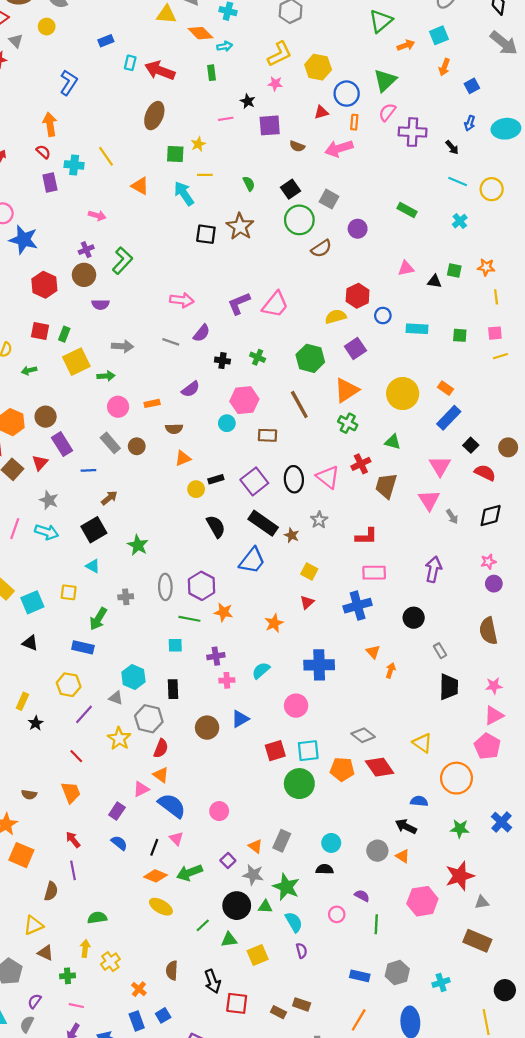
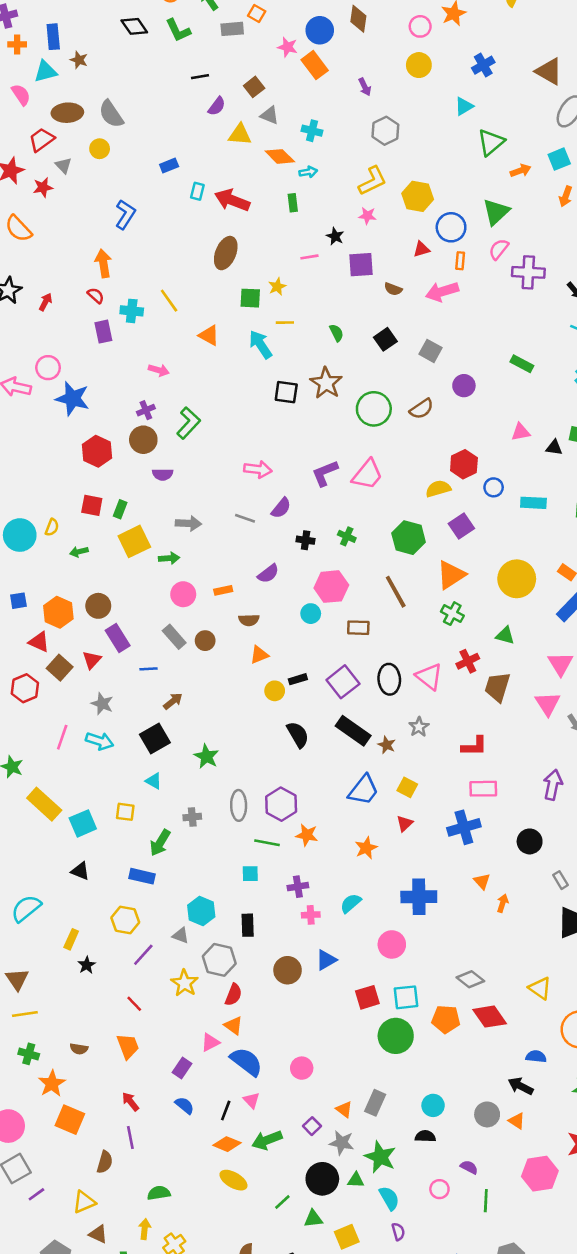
green circle: (299, 220) -> (374, 409), moved
blue trapezoid: (252, 561) -> (364, 790), moved

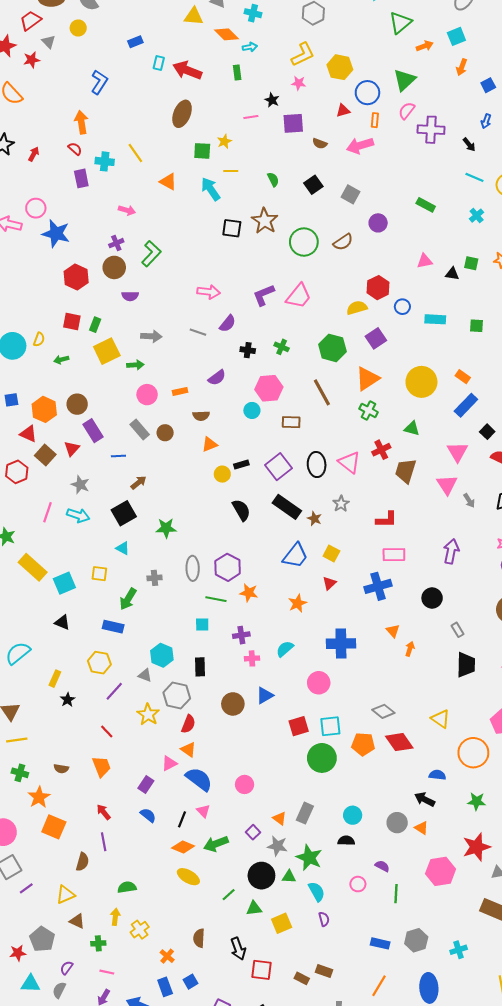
green star: (206, 756) -> (166, 528), turned -30

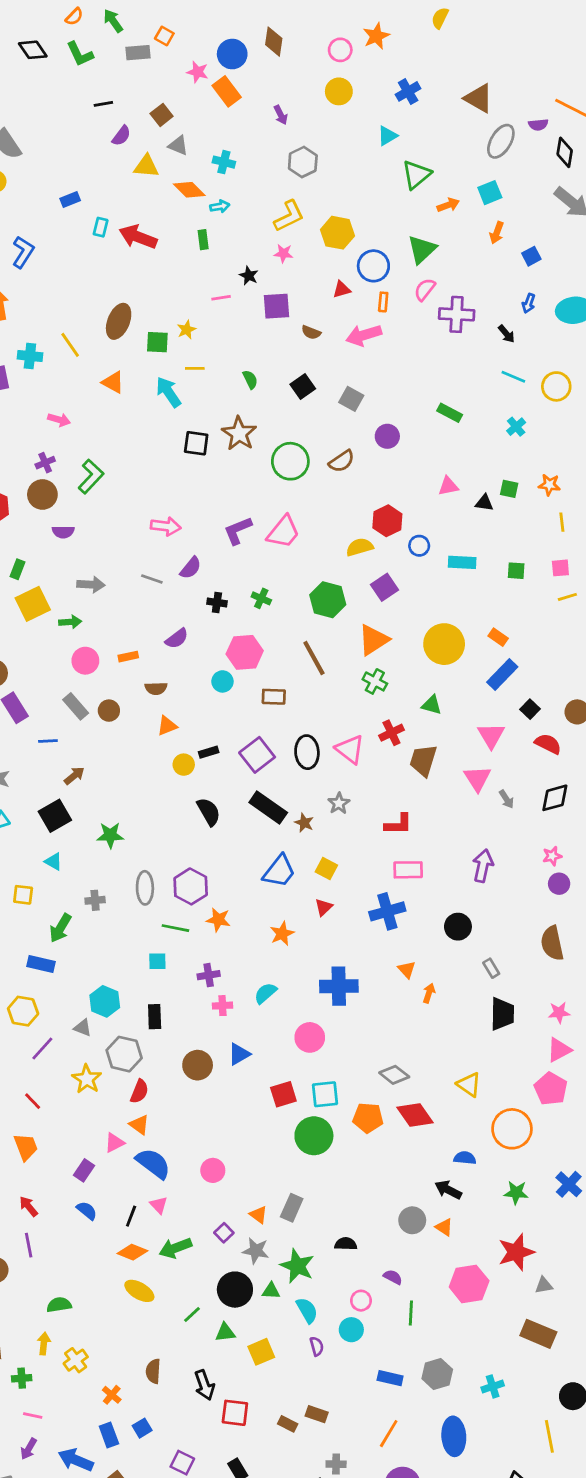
brown ellipse: (182, 114) -> (119, 321), moved
cyan circle: (353, 815) -> (351, 1330), moved

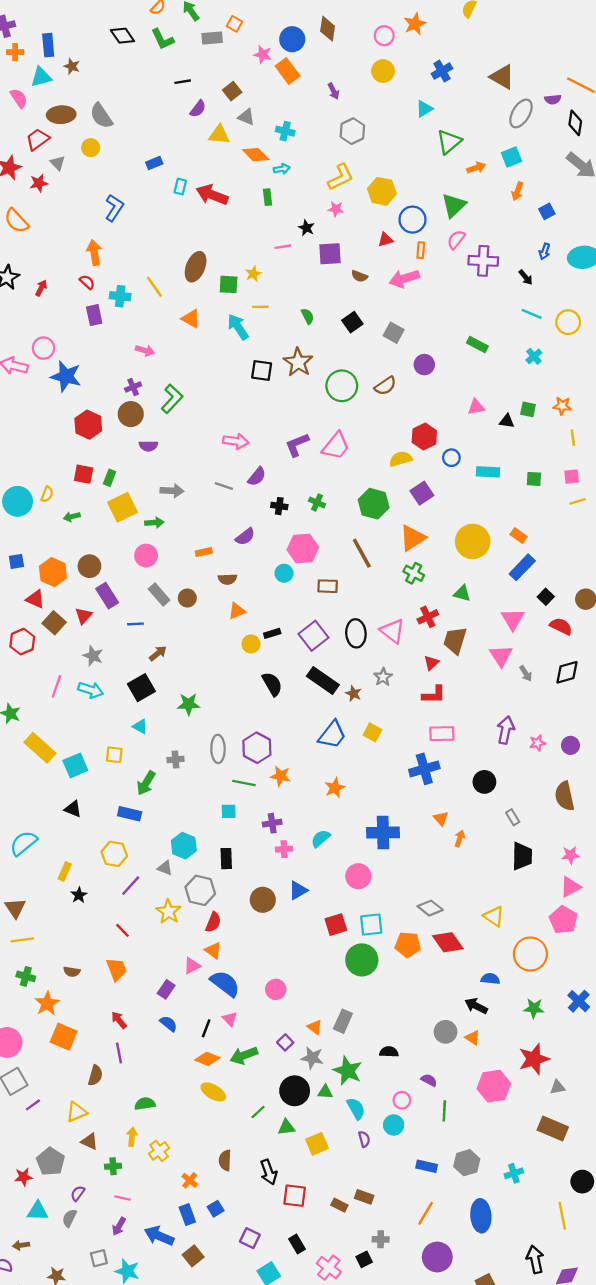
pink circle: (85, 661) -> (146, 556), moved
pink star: (552, 856) -> (537, 743), moved
red triangle: (324, 907) -> (431, 663), moved

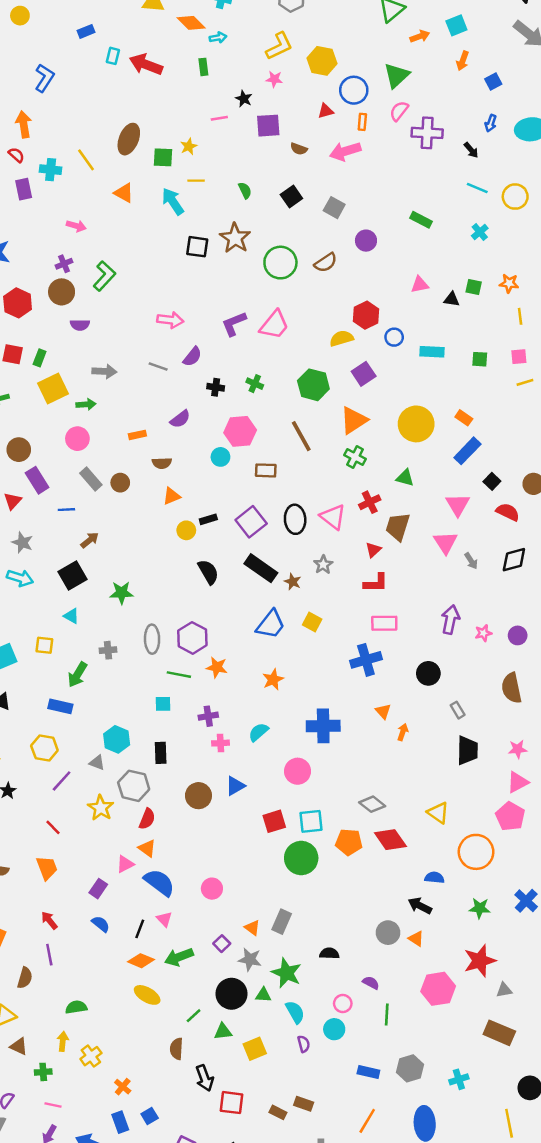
brown semicircle: (225, 1160) -> (176, 1049), moved

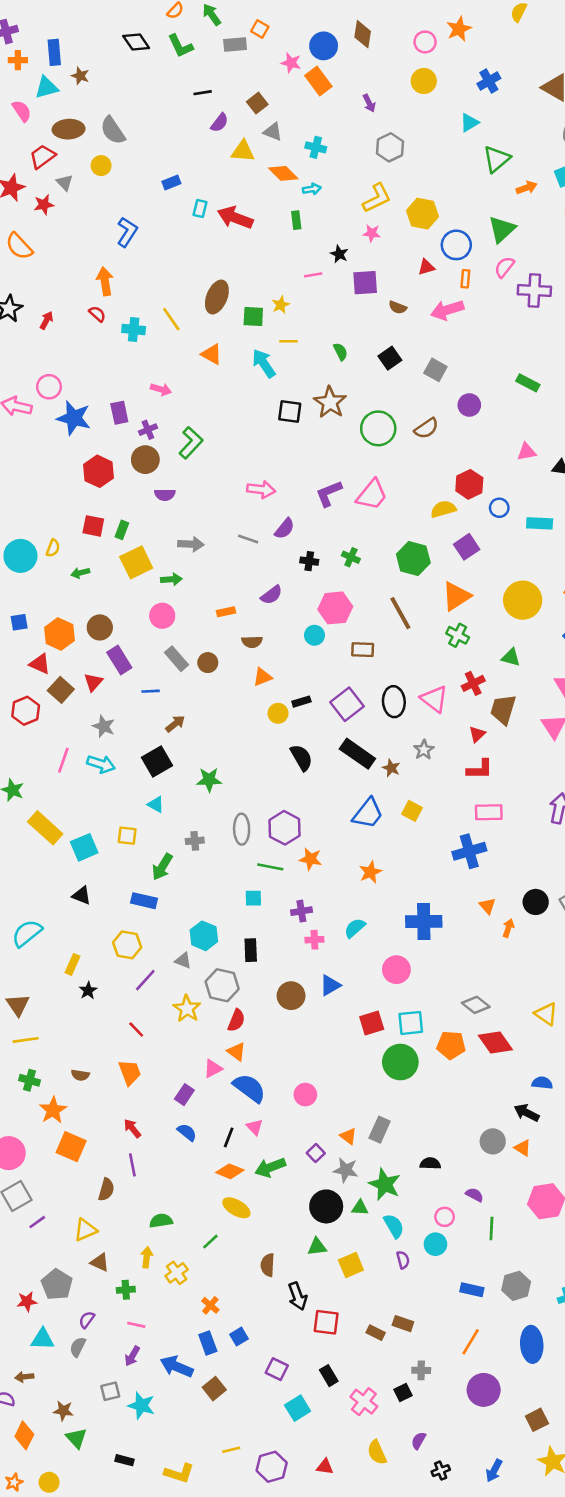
purple rectangle: (24, 189) -> (119, 413), moved
black circle: (428, 673) -> (536, 902), moved
green line: (194, 1016) -> (210, 1242), moved

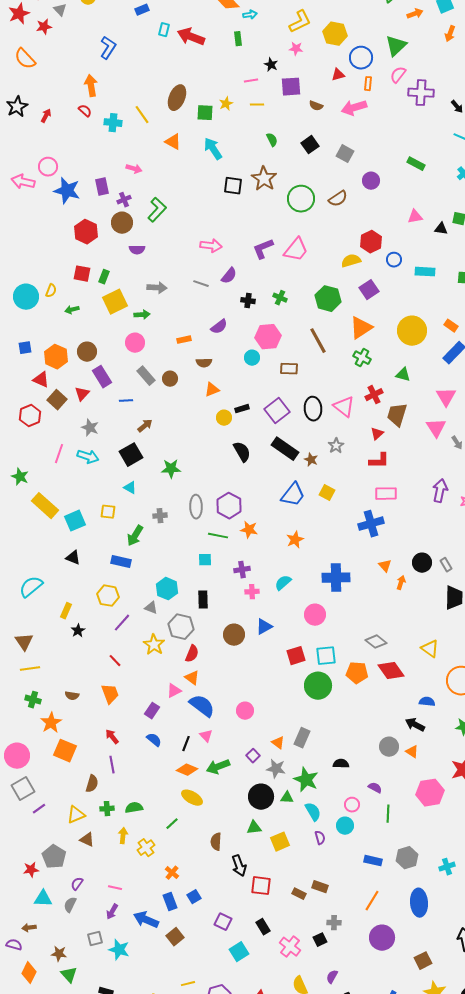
yellow line: (288, 341) -> (257, 105), moved
green cross: (126, 1290) -> (107, 809), moved

